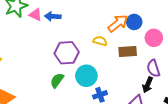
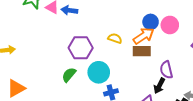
orange arrow: (118, 23) -> (144, 36), moved
pink circle: (154, 38) -> (170, 25), moved

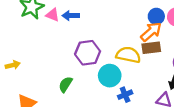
yellow semicircle: (115, 38) -> (128, 55), moved, size x1.6
green semicircle: (69, 75) -> (66, 84), moved

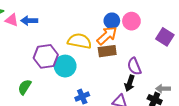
yellow semicircle: (128, 55) -> (80, 41), moved
cyan circle: (110, 76) -> (65, 66), moved

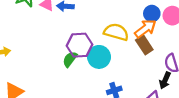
brown rectangle: (107, 51) -> (144, 45), turned 60
green semicircle: (25, 87) -> (70, 59), moved

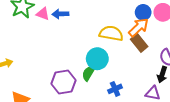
purple hexagon: (80, 45) -> (63, 82), moved
green semicircle: (70, 59) -> (88, 73), moved

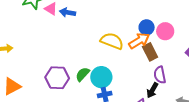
brown rectangle: (139, 43) -> (150, 52), moved
cyan circle: (97, 59) -> (101, 77), moved

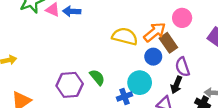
blue circle: (147, 27) -> (153, 57), moved
green semicircle: (83, 74) -> (97, 77), turned 105
cyan circle: (101, 77) -> (140, 83), moved

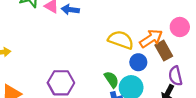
blue circle: (153, 57) -> (138, 62), moved
green semicircle: (97, 77) -> (111, 79), moved

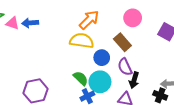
orange arrow: (151, 38) -> (89, 20), moved
purple semicircle: (175, 76) -> (125, 67), moved

